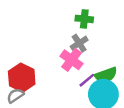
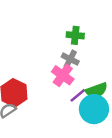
gray cross: (79, 43) -> (70, 59), turned -30

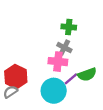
pink cross: (63, 75) -> (58, 62), turned -30
cyan circle: (94, 109) -> (54, 91), moved

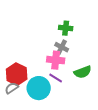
purple line: (71, 79) -> (56, 78), moved, turned 72
cyan circle: (54, 91) -> (39, 88), moved

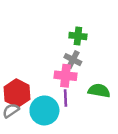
green semicircle: (83, 72) -> (99, 91), turned -150
purple line: (56, 78) -> (66, 98), turned 56

